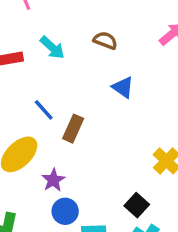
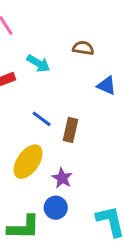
blue circle: (65, 211) -> (56, 208), moved

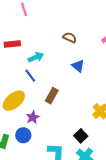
cyan arrow: (38, 63) -> (36, 57), moved, turned -70
brown rectangle: (70, 130) -> (52, 96), moved

